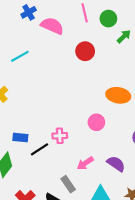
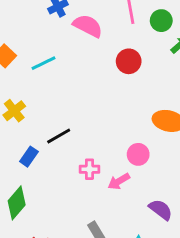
blue rectangle: (20, 137) -> (29, 157), moved, turned -64
black line: (39, 149) -> (59, 136), moved
pink arrow: (85, 163) -> (119, 181), moved

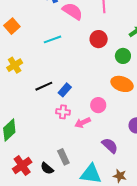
green circle: (161, 21) -> (123, 56), moved
cyan line: (44, 63) -> (52, 39), moved
blue rectangle: (29, 157) -> (65, 90), moved

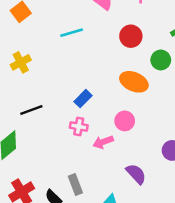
orange ellipse: (122, 84) -> (134, 82), moved
black line: (44, 86) -> (31, 110), moved

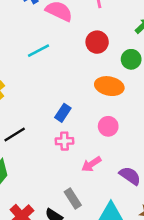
pink arrow: (103, 142) -> (91, 164), moved

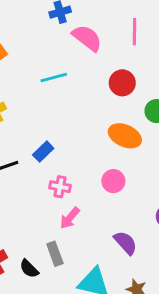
blue rectangle: (63, 113) -> (43, 152), moved
pink arrow: (91, 164) -> (70, 218), moved, turned -30

